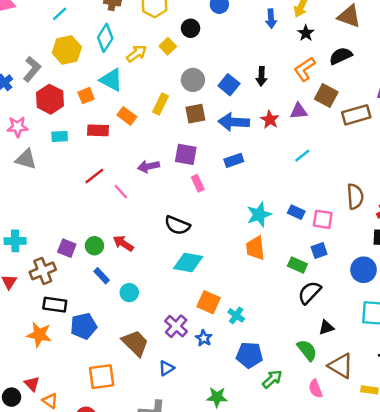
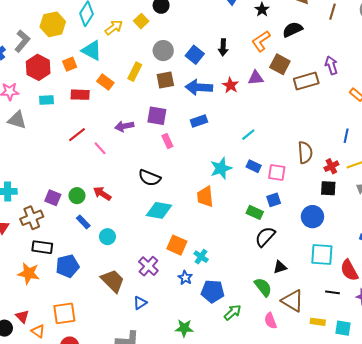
cyan line: (302, 156) -> (248, 135), moved
orange trapezoid: (255, 248) -> (205, 197), moved
blue star: (204, 338) -> (185, 278), moved
orange square: (102, 377) -> (64, 313), moved

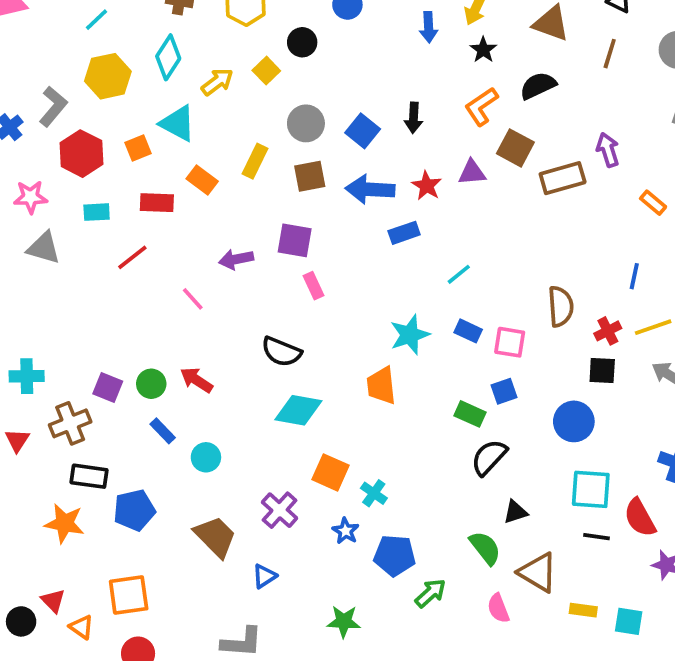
blue rectangle: (199, 121) -> (404, 233), moved
red line: (77, 135) -> (132, 257), moved
black line: (332, 292) -> (596, 537), moved

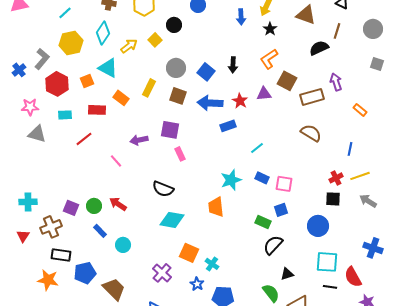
black semicircle: (538, 86) -> (319, 48), moved
brown square: (310, 176) -> (178, 96), turned 30
brown semicircle: (561, 306) -> (311, 133), moved, turned -55
brown trapezoid: (215, 537) -> (114, 289), moved

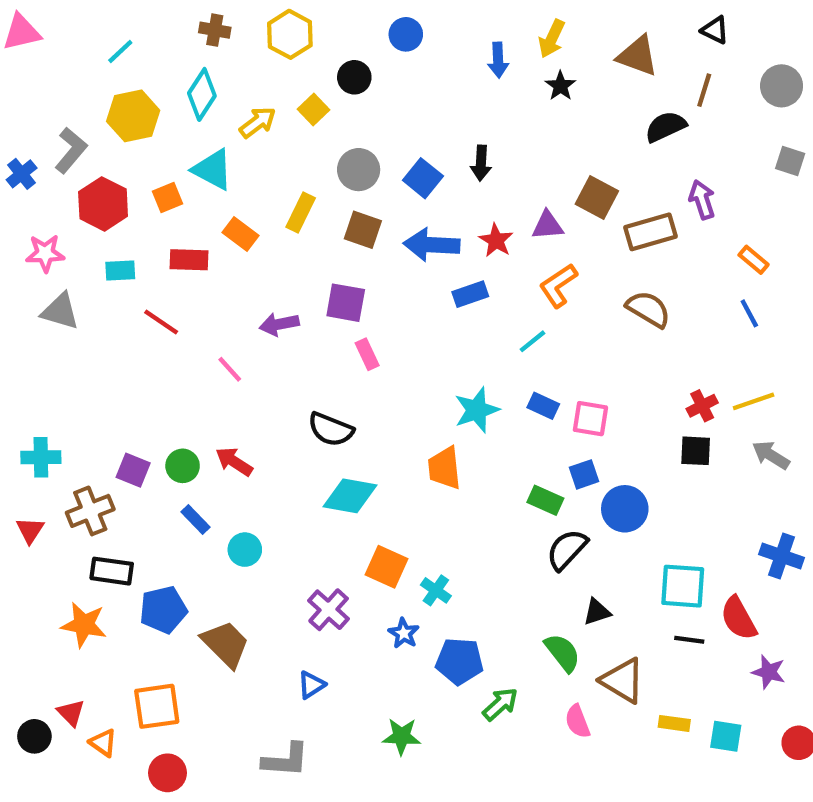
orange L-shape: (269, 59) -> (558, 286), moved
red line: (84, 139) -> (161, 322), turned 72
blue line: (350, 149) -> (749, 313), moved, turned -40
blue circle: (318, 226) -> (625, 509), moved

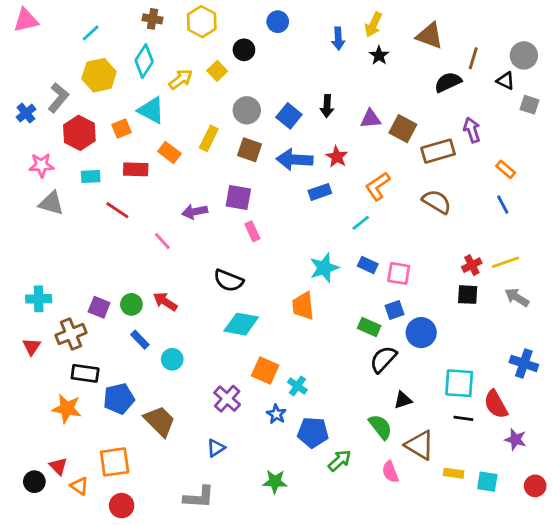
black triangle: (715, 30) -> (506, 81), moved
purple triangle: (548, 225) -> (371, 119), moved

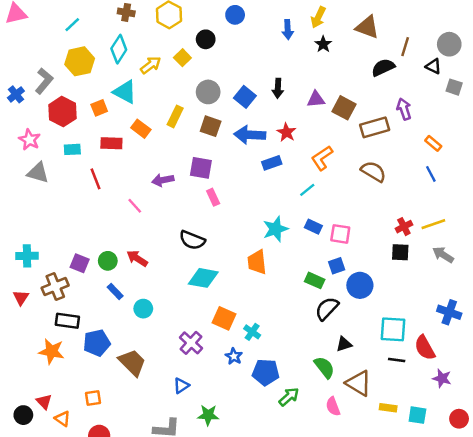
pink star: (41, 165) -> (29, 140), turned 30
red line: (117, 210) -> (96, 179), turned 35
orange square: (115, 462) -> (93, 398), size x0.6
green star: (275, 482) -> (208, 415), moved

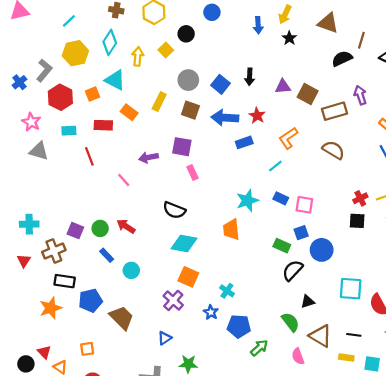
yellow arrow: (151, 65) -> (138, 56), turned -48
orange square: (224, 318) -> (188, 277), moved
orange star: (51, 351) -> (51, 308), turned -30
black line: (397, 360) -> (354, 335), moved

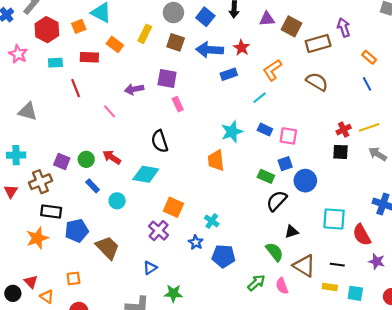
gray triangle: (39, 151) -> (28, 111), moved
black semicircle: (174, 210) -> (160, 141), turned 50
cyan diamond: (184, 243) -> (146, 174), moved
green arrow: (259, 348) -> (256, 283), moved

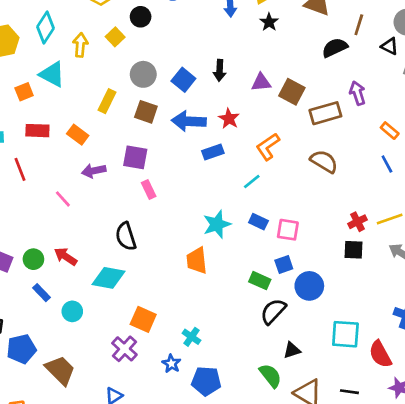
orange rectangle: (115, 44) -> (78, 135), moved

